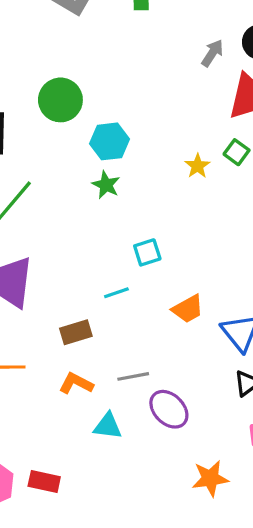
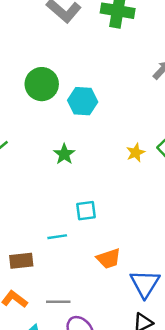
cyan hexagon: (110, 141) -> (83, 101), moved

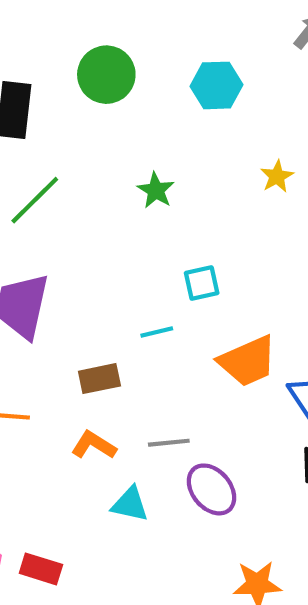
cyan hexagon: (83, 101) -> (216, 85), moved
orange trapezoid: (109, 259) -> (248, 361), size x1.4

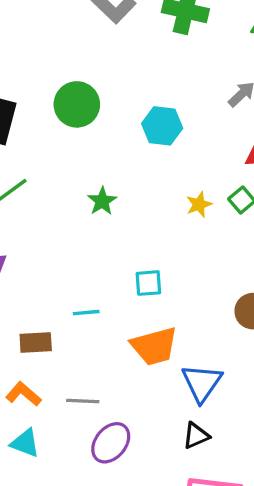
cyan square: (202, 283) -> (148, 283), moved
purple ellipse: (211, 489) -> (111, 443), turned 72
cyan triangle: (130, 504) -> (25, 443), moved

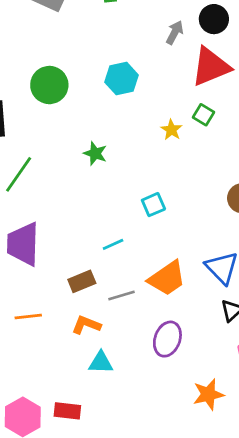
orange trapezoid: (154, 346) -> (167, 278), moved
gray line: (83, 401) -> (122, 296), moved

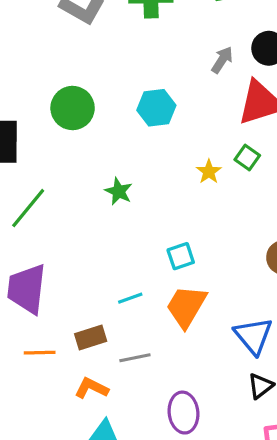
orange trapezoid: (167, 278) -> (186, 306), moved, turned 150
orange line: (28, 316) -> (40, 353), moved
purple ellipse: (167, 339) -> (184, 413), turned -32

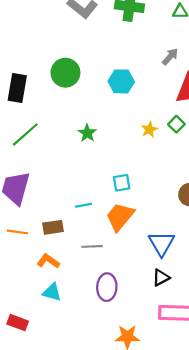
gray line: (135, 358) -> (92, 246), moved

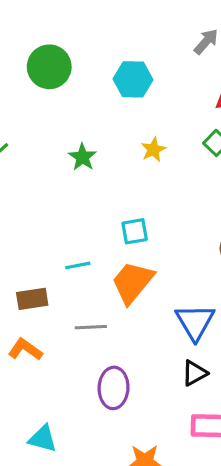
yellow star: (149, 130) -> (153, 150), moved
cyan triangle: (52, 292) -> (43, 439), moved

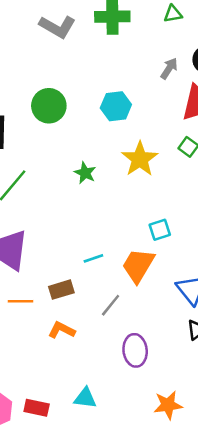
yellow star: (153, 150) -> (140, 159), size x1.8
cyan square: (135, 231) -> (160, 230), moved
gray line: (91, 327) -> (111, 305), turned -40

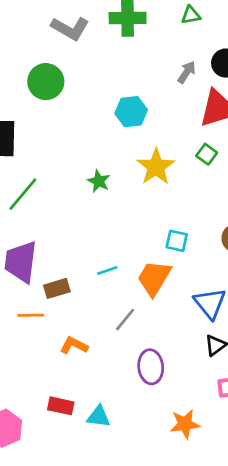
green circle: (49, 106) -> (46, 82), moved
cyan square: (160, 230) -> (177, 241), turned 30
brown rectangle: (61, 290) -> (57, 288), moved
red rectangle: (37, 408) -> (61, 406), moved

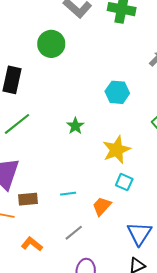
cyan hexagon: (131, 112) -> (117, 92), moved
yellow star: (156, 167) -> (116, 150), moved
orange trapezoid: (154, 278) -> (102, 206), size x0.7

